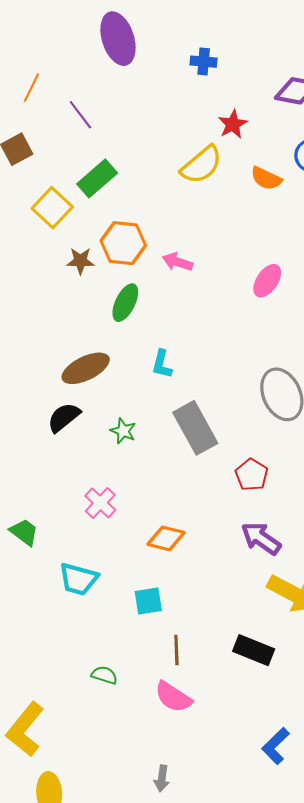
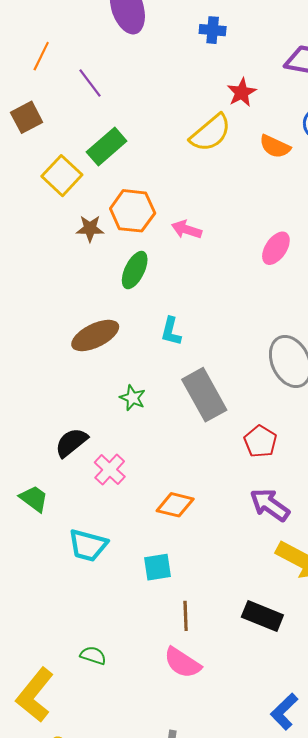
black semicircle: (64, 417) -> (71, 442), moved
green semicircle: (104, 675) -> (93, 655), moved

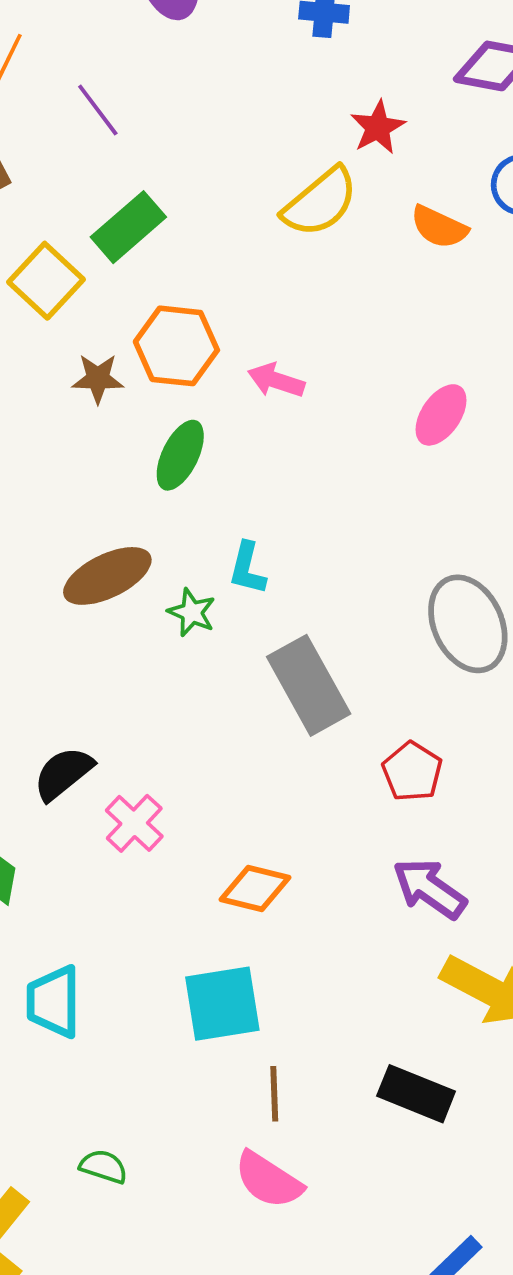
green star: (133, 398) -> (192, 612), moved
cyan trapezoid: (88, 545) -> (54, 1002), moved, turned 75
cyan square: (158, 567) -> (222, 1004), size x1.5

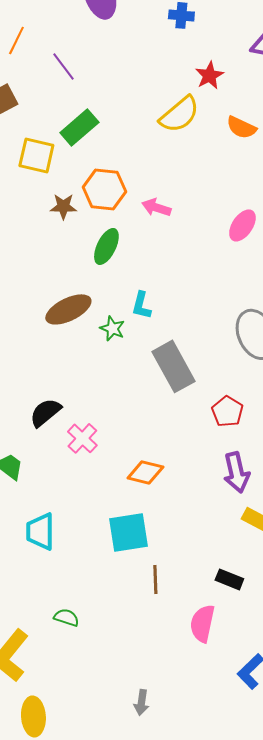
yellow square: (46, 281) -> (36, 155), turned -30
purple arrow: (429, 889) -> (236, 472), turned -138
black rectangle: (416, 1094) -> (229, 579), size x0.7
pink semicircle: (268, 1180) -> (202, 623), moved, turned 69

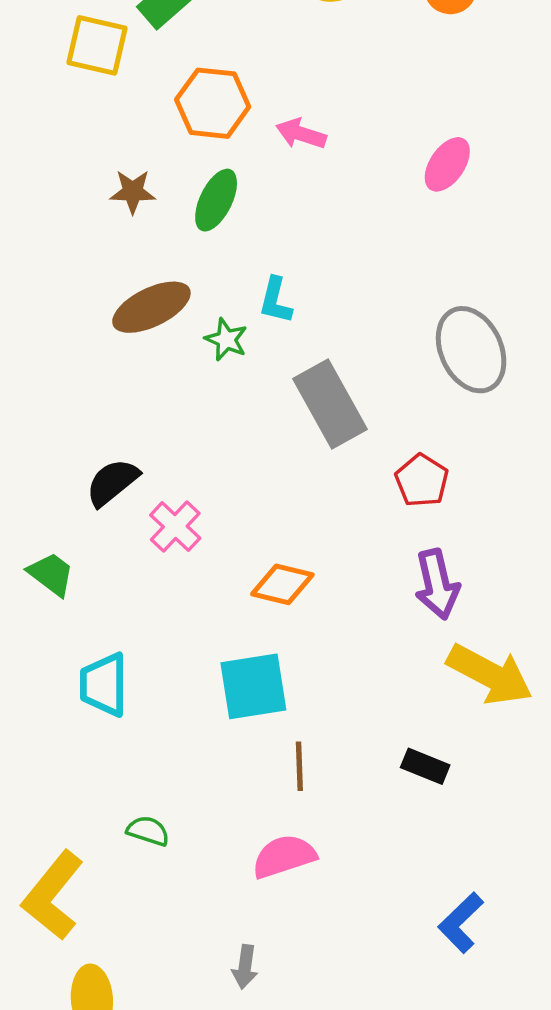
brown star: (63, 206) -> (133, 192), moved
pink semicircle: (202, 623) -> (284, 856), moved, turned 60
gray arrow: (141, 702) -> (245, 967), moved

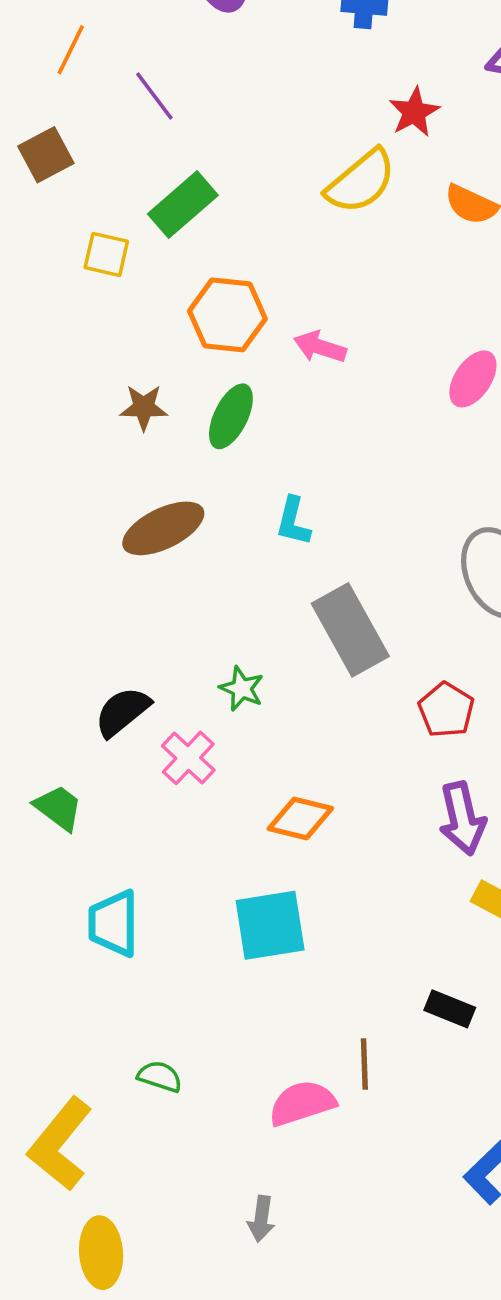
yellow square: (97, 45) -> (106, 254), size x0.7
green star: (226, 340) -> (242, 689), moved
brown line: (299, 766) -> (364, 1064), moved

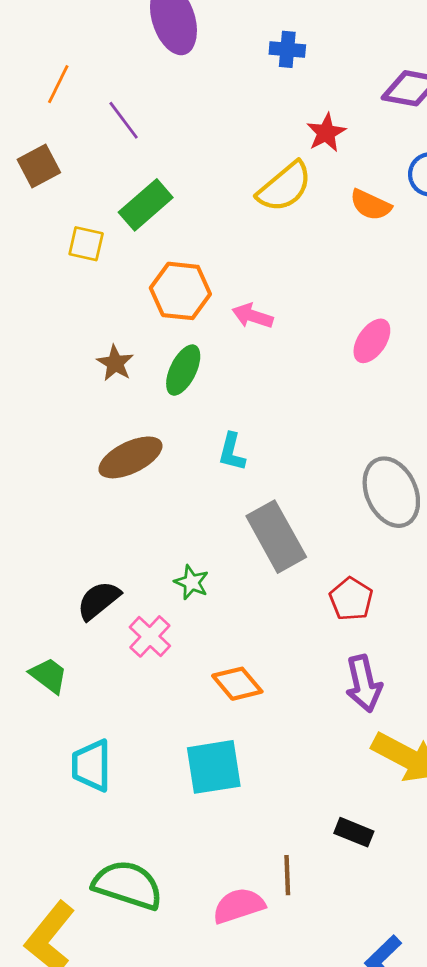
brown star: (144, 407) -> (115, 363), turned 30
orange diamond: (300, 818) -> (237, 684), turned 36
green semicircle: (160, 1076) -> (128, 885), size x2.0

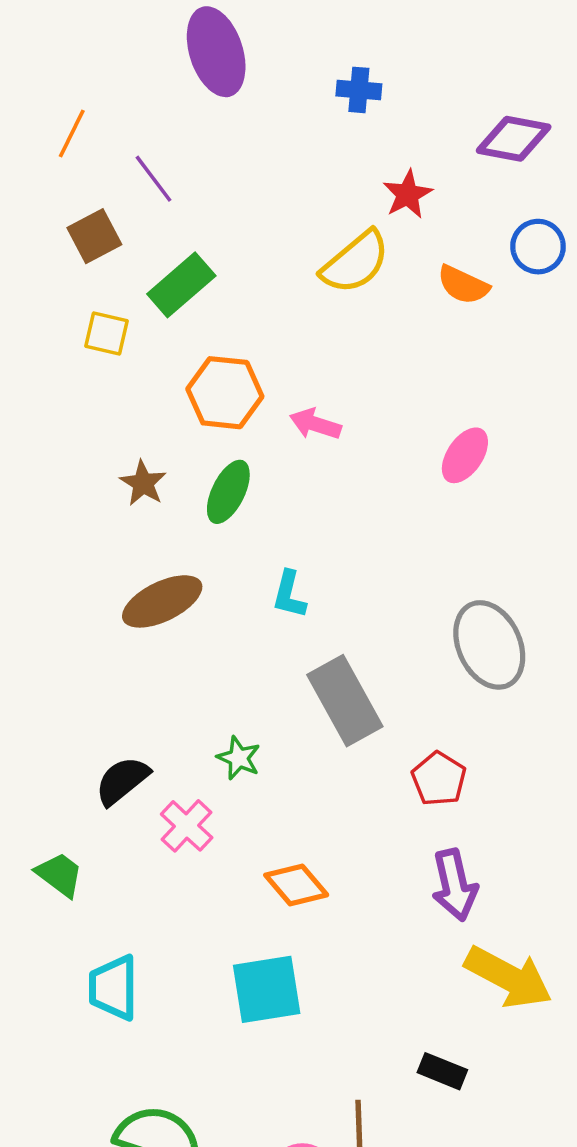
brown square: (39, 166) -> (94, 236), moved

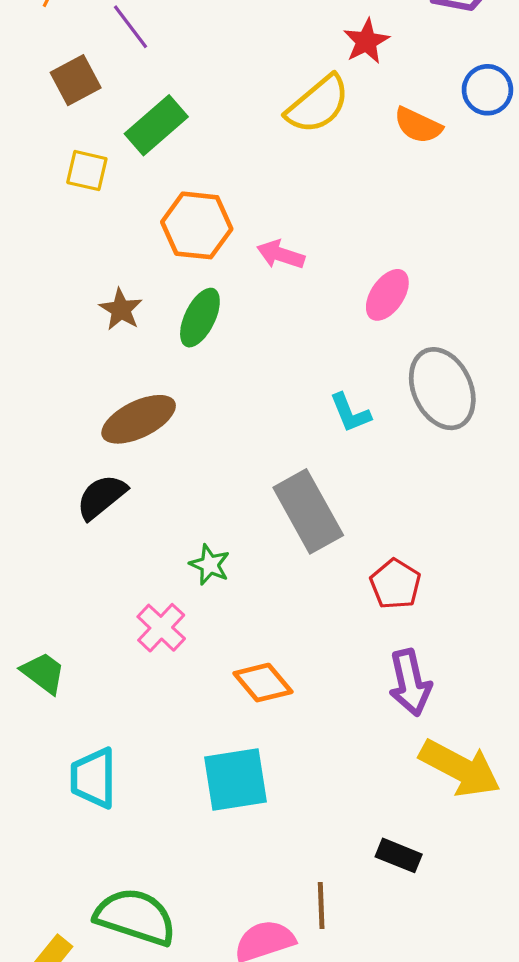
pink ellipse: (465, 455) -> (387, 295), moved
cyan L-shape: (289, 594) -> (350, 413), moved, turned -36
gray ellipse: (489, 645) -> (442, 389), moved
black semicircle: (122, 781) -> (101, 497), moved

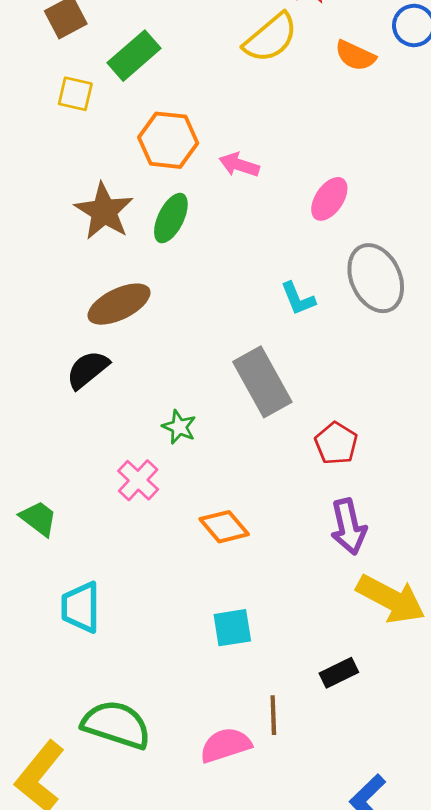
brown star: (121, 309) -> (104, 211), size x1.6
cyan square: (235, 780) -> (232, 628), moved, size x0.7
black rectangle: (399, 855) -> (339, 673), turned -48

